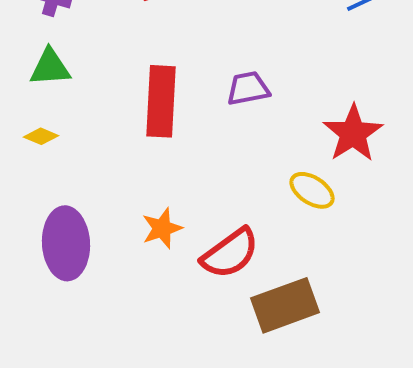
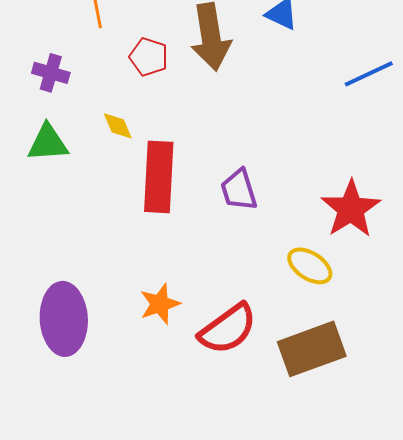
purple trapezoid: (248, 88) -> (239, 190), moved, turned -96
yellow diamond: (41, 136) -> (118, 126), moved, turned 44
brown rectangle: (285, 305) -> (312, 349), moved

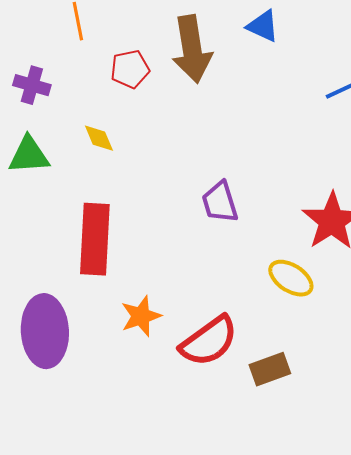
red pentagon: (149, 57) -> (130, 69), turned -30
red rectangle: (159, 177) -> (95, 239), moved
brown rectangle: (312, 349) -> (270, 369), moved, size x0.6

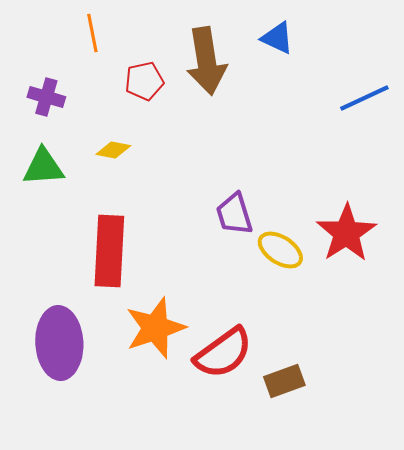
yellow diamond: (99, 138) -> (113, 150), turned -56
yellow ellipse: (291, 278) -> (280, 250), moved
orange star: (141, 316) -> (155, 328), size x1.5

